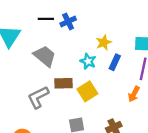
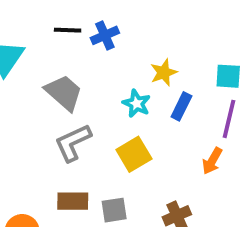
brown rectangle: (63, 83) -> (73, 201), moved
gray L-shape: (38, 97) -> (73, 143), moved

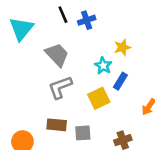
black line: (68, 30) -> (63, 15), turned 60
blue rectangle: (181, 106) -> (120, 81), moved

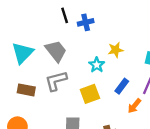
cyan triangle: (21, 29) -> (23, 53), moved
blue rectangle: (120, 81) -> (122, 86), moved
brown rectangle: (57, 125) -> (26, 90), moved

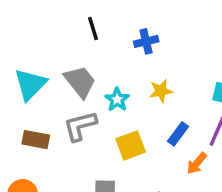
blue cross: (86, 22) -> (146, 41), moved
yellow star: (116, 50) -> (161, 91), moved
cyan star: (97, 65) -> (117, 100), moved

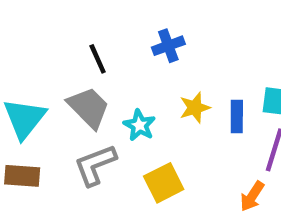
black line: (93, 28) -> (98, 59), moved
blue rectangle: (178, 134) -> (237, 117), moved, turned -30
brown rectangle: (36, 140) -> (22, 176), moved

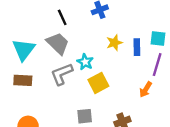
cyan star: (139, 125) -> (85, 62), moved

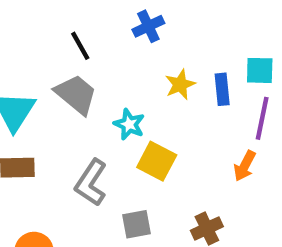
gray L-shape: (62, 74) -> (91, 183), moved, turned -30
yellow square: (98, 83) -> (157, 161), turned -30

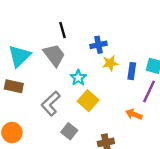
blue cross: (148, 26) -> (99, 45), moved
orange arrow: (245, 166) -> (134, 114), turned 70
gray square: (136, 224) -> (69, 131), turned 35

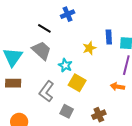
black line: (62, 30) -> (44, 28), turned -32
blue cross: (99, 45) -> (68, 14), moved
blue rectangle: (132, 71) -> (109, 37), moved

